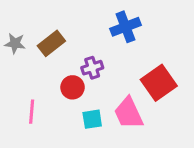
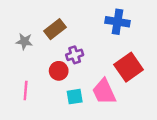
blue cross: (125, 27) -> (117, 22), moved, turned 30
gray star: (15, 43) -> (24, 41), moved
brown rectangle: (51, 43) -> (55, 29), moved

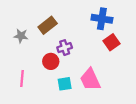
red square: (129, 67) -> (112, 42), moved, size x0.7

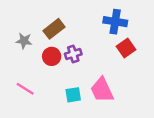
red circle: (51, 61) -> (52, 56), moved
pink line: (22, 78) -> (25, 89), turned -63

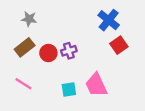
blue cross: (115, 22) -> (109, 20), turned 30
brown rectangle: (54, 29) -> (25, 47), moved
gray star: (24, 41) -> (29, 19), moved

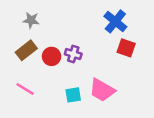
red square: (119, 45) -> (126, 48), turned -36
purple cross: (69, 51) -> (73, 54), turned 35
pink trapezoid: (96, 85) -> (102, 90), turned -35

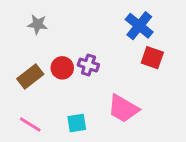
brown rectangle: (26, 50) -> (30, 77), moved
pink line: (25, 89) -> (30, 124), moved
cyan square: (73, 95) -> (77, 123), moved

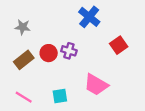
gray star: (38, 24) -> (23, 27), moved
blue cross: (139, 26) -> (89, 17), moved
red square: (152, 58) -> (119, 45), turned 36

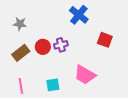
red square: (119, 45) -> (105, 40), turned -35
purple cross: (69, 51) -> (61, 45), turned -32
pink line: (24, 97) -> (21, 86), turned 49

